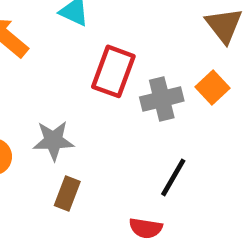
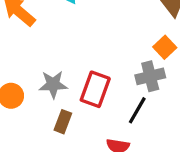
red rectangle: (113, 71) -> (95, 89), moved
gray cross: (162, 99) -> (150, 76), moved

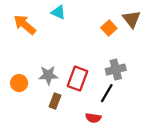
orange square: (165, 47) -> (109, 28), moved

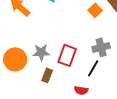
orange circle: (19, 83) -> (15, 59), size x1.5

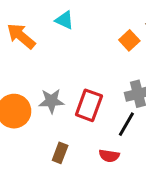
brown rectangle: (47, 75) -> (60, 153), moved

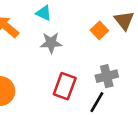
gray star: (51, 101) -> (51, 43), moved

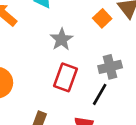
gray star: (51, 43) -> (62, 39), moved, turned -30

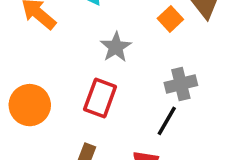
red rectangle: (65, 77) -> (100, 98), moved

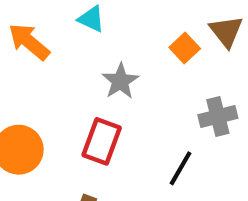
gray cross: (181, 84) -> (218, 116), moved

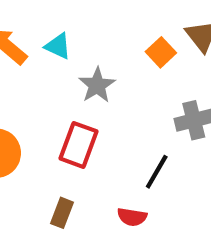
cyan triangle: (91, 19) -> (58, 46), moved

